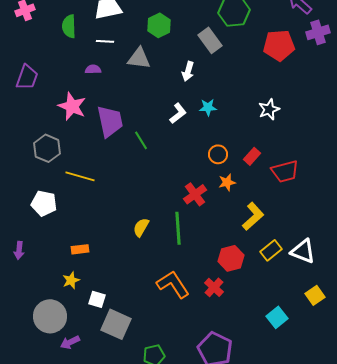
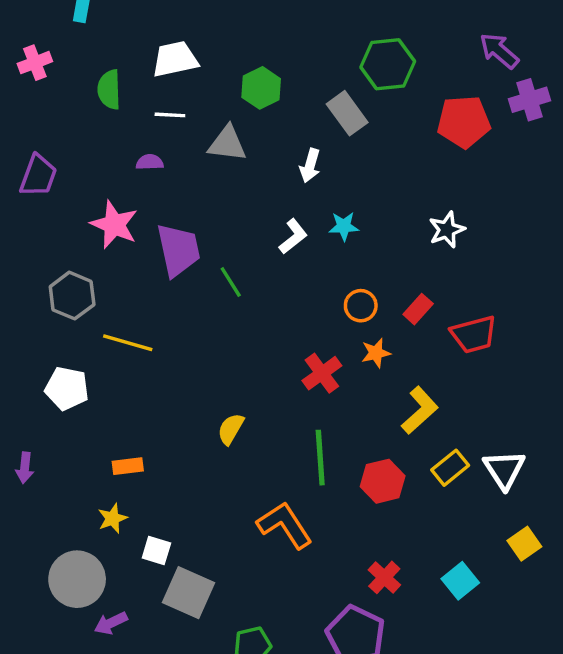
green line: (178, 228) -> (320, 458), moved
white triangle: (303, 251) -> (504, 469), turned 36
red cross: (214, 287) -> (384, 577), moved

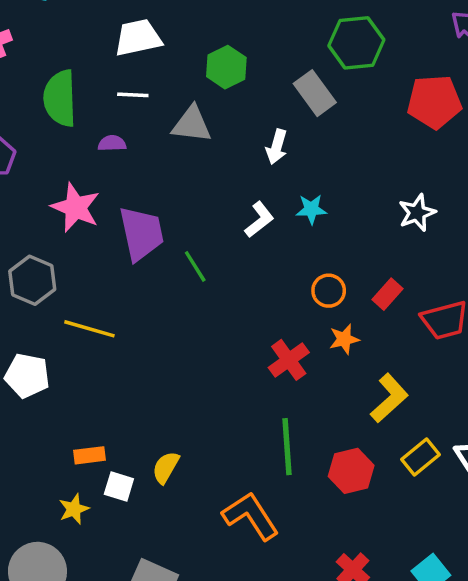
green semicircle: (109, 90) -> (60, 98), moved, size x1.4
yellow semicircle: (231, 429) -> (166, 467), moved
white square: (156, 550) -> (119, 486), moved

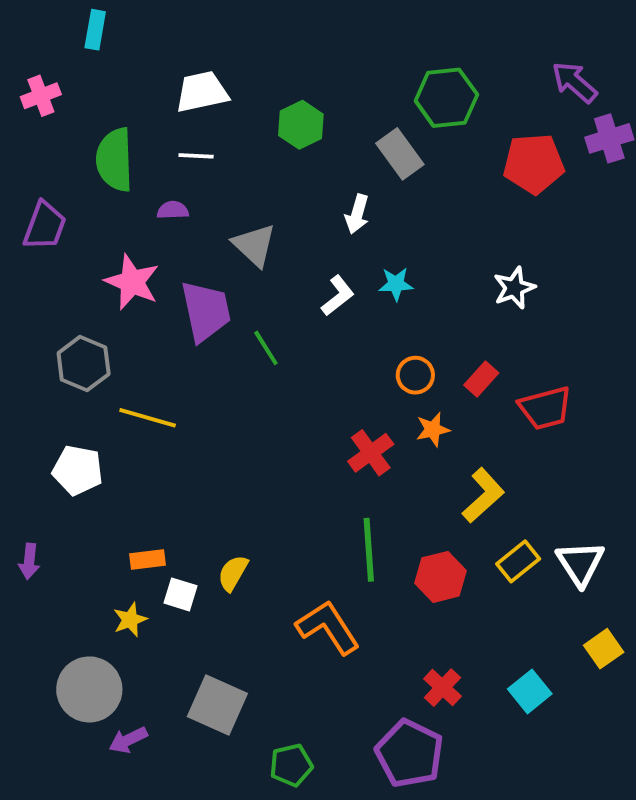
gray triangle: (192, 124) -> (254, 245), moved, turned 36

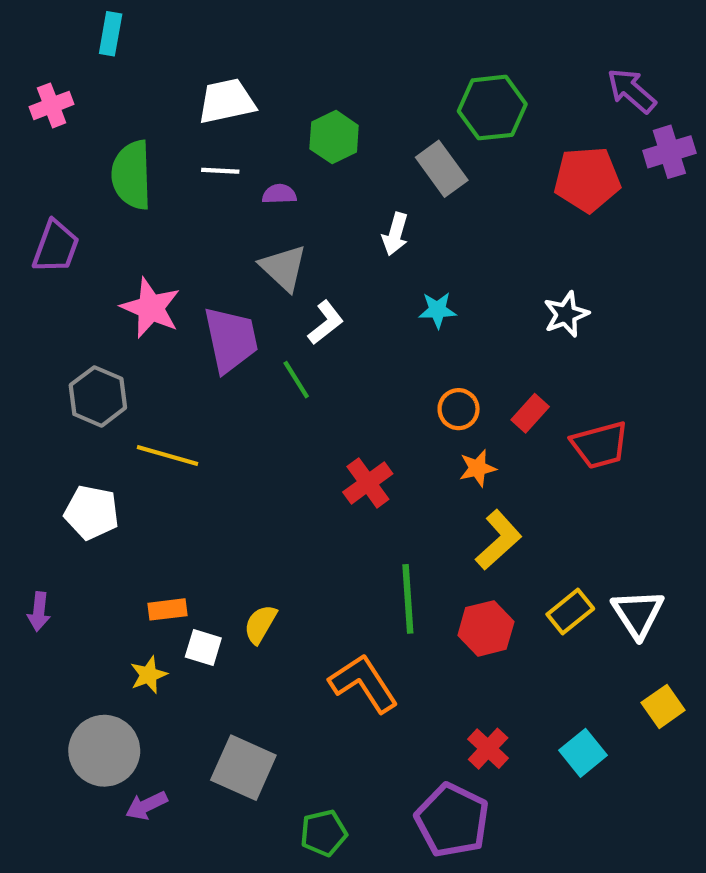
purple semicircle: (173, 210) -> (279, 194), moved
white L-shape: (338, 296) -> (326, 323), moved
red cross: (371, 453) -> (368, 483), moved
yellow L-shape: (483, 495) -> (499, 540), moved

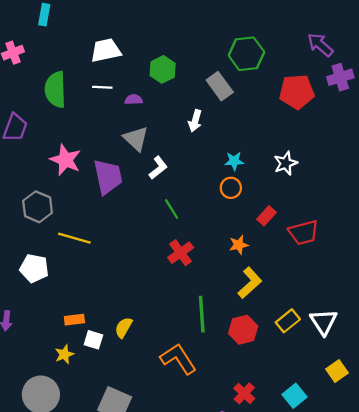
cyan star: (437, 310) -> (234, 161), moved
green line: (296, 380) -> (172, 209), moved
orange circle: (459, 409) -> (231, 188), moved

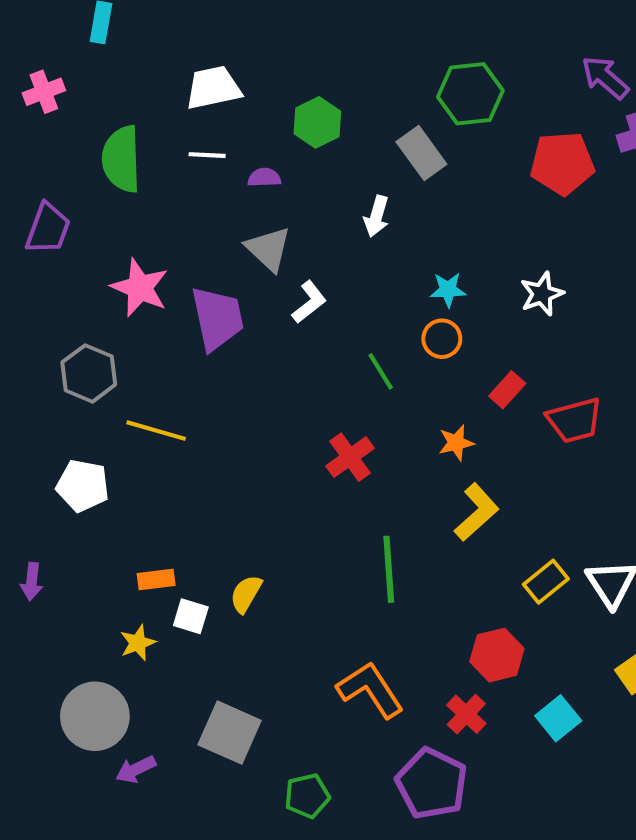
green line: (172, 209) -> (381, 371), moved
red hexagon: (243, 330) -> (497, 655), moved
orange L-shape: (178, 359) -> (370, 690), moved

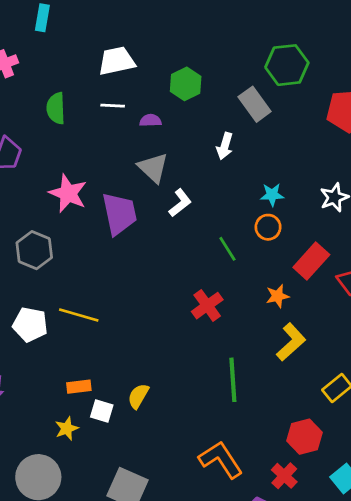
green semicircle: (121, 159) -> (56, 108), size x0.7
red rectangle: (507, 390) -> (311, 261), size x1.5
yellow line: (156, 431) -> (79, 315), moved

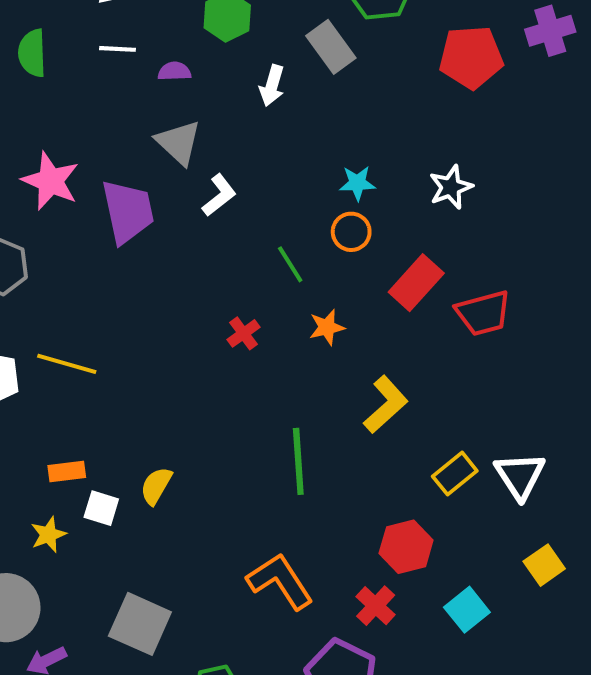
white arrow: (225, 146) -> (272, 86), moved
orange star: (277, 296) -> (327, 327), moved
red cross: (207, 306) -> (244, 333), moved, size x0.7

